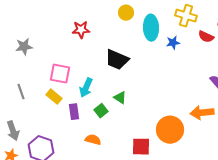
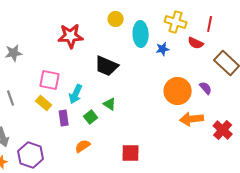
red star: (81, 30) -> (71, 36), size x1.4
orange circle: (170, 130) -> (178, 91), moved
orange semicircle: (93, 140) -> (83, 146), turned -49

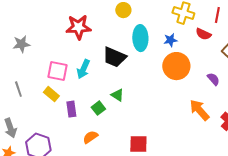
cyan ellipse: (141, 34) -> (140, 38), moved
orange circle: (178, 91) -> (176, 66), moved
cyan arrow: (76, 94) -> (83, 69), moved
orange arrow: (192, 119) -> (199, 110), turned 55

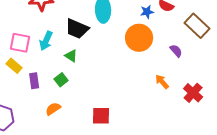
blue star: (170, 40) -> (147, 12), moved
green triangle: (117, 95) -> (71, 56), moved
orange arrow: (199, 110) -> (162, 82), size x0.7

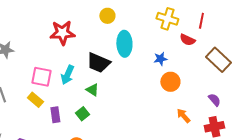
blue star: (147, 12) -> (160, 59), moved
orange circle: (139, 38) -> (170, 82), moved, size x0.7
purple semicircle: (176, 51) -> (214, 100), moved
red cross: (193, 93) -> (214, 127), turned 36

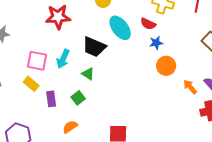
red semicircle: (187, 40) -> (148, 24), moved
cyan ellipse: (124, 44) -> (120, 28), turned -35
orange arrow: (183, 116) -> (190, 87), moved

